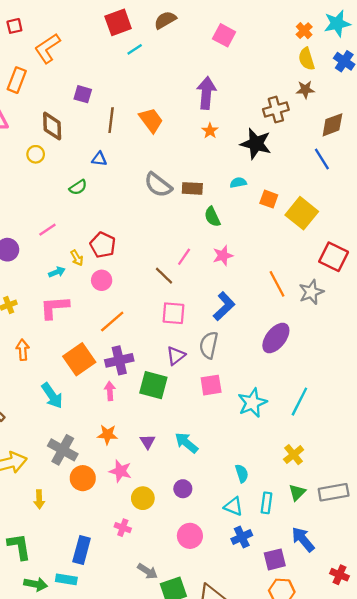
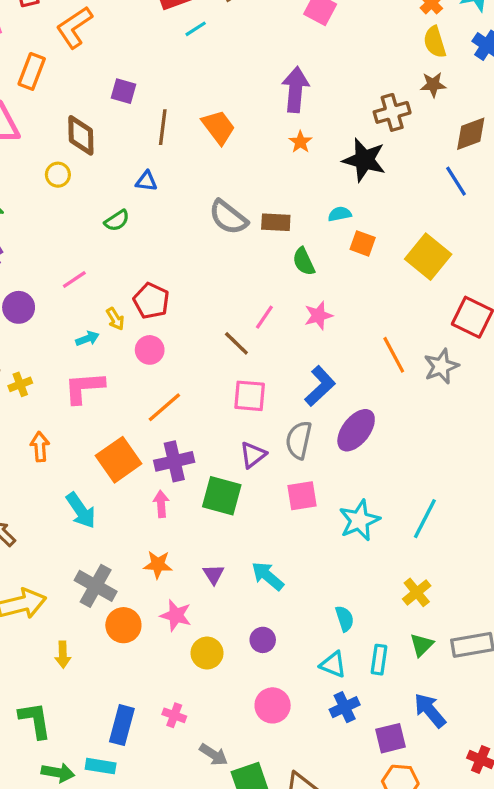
orange square: (269, 199) -> (363, 243), moved
purple ellipse: (276, 338) -> (356, 430), moved
pink cross: (123, 528) -> (174, 715), moved

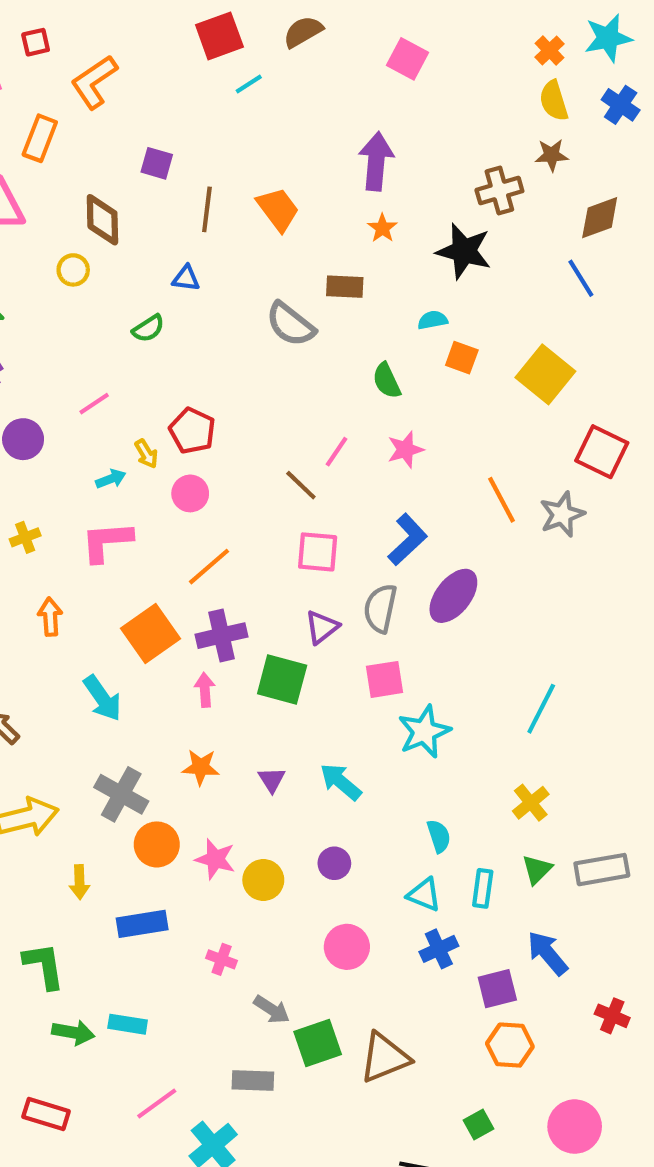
brown rectangle: (276, 222) -> (345, 287), moved
cyan star: (359, 520) -> (424, 732), moved
pink star: (176, 615) -> (215, 859), moved
blue rectangle: (122, 725) -> (142, 924), moved, turned 66

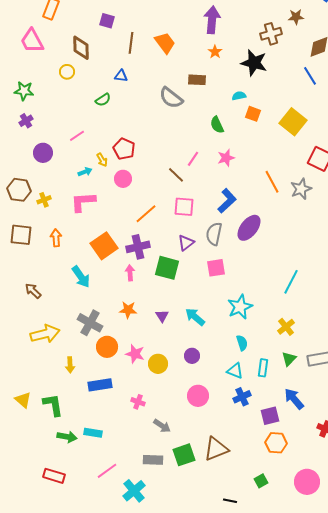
orange line: (209, 567) -> (146, 214), moved
cyan star: (424, 732) -> (240, 307), moved
green square: (318, 1043) -> (184, 455), moved

